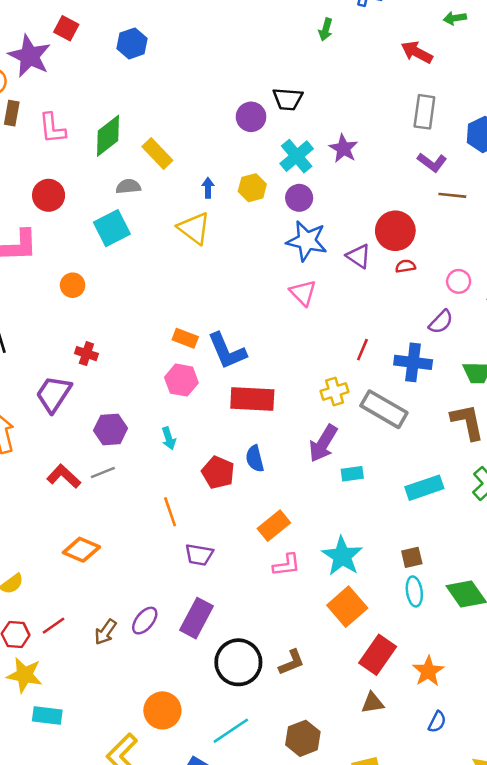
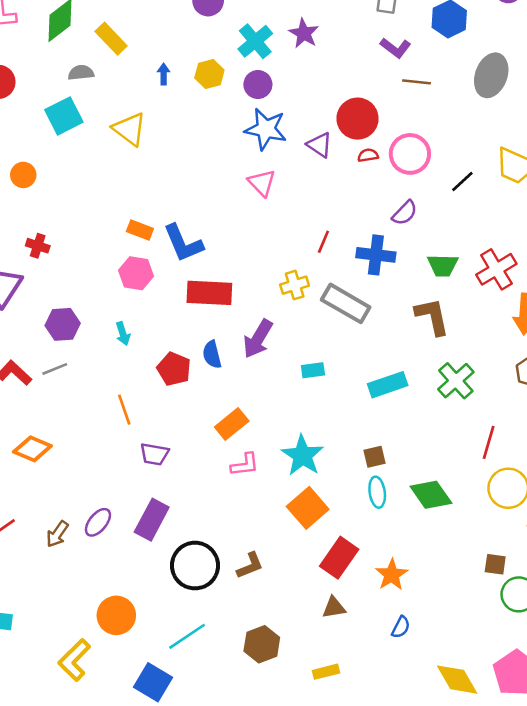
yellow triangle: (194, 228) -> (129, 129), moved
pink circle: (459, 281) -> (410, 154), moved, size x1.6
purple arrow: (323, 443) -> (258, 339), moved

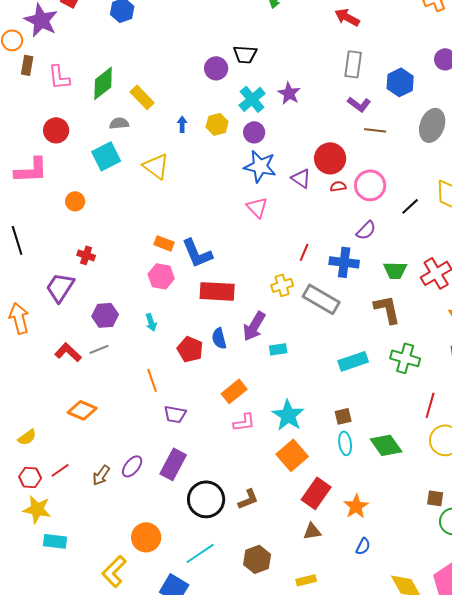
cyan rectangle: (313, 370) -> (278, 349), moved
green cross: (456, 381) -> (405, 358), turned -32

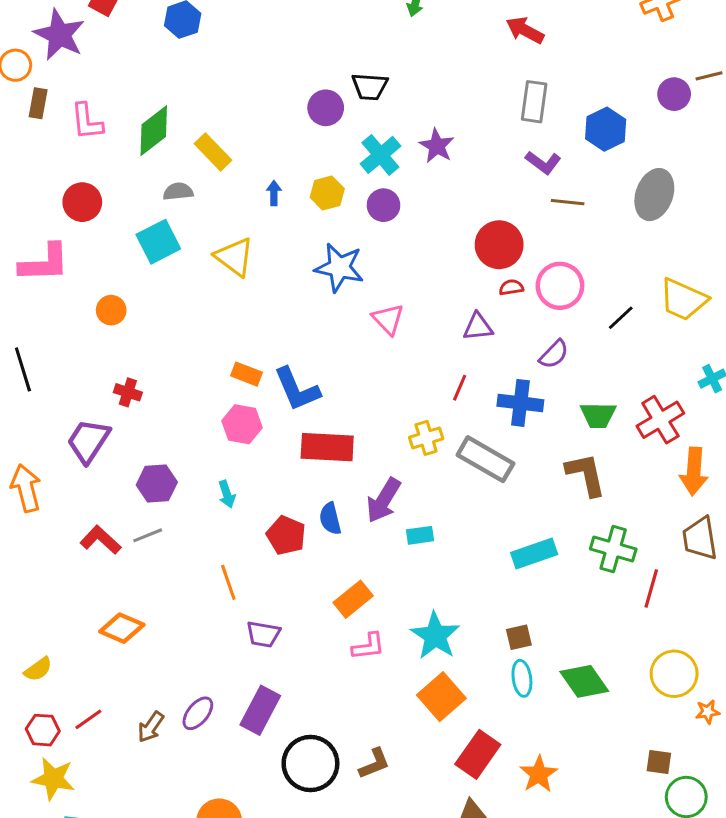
blue star: (260, 166) -> (339, 268), moved
purple triangle: (301, 178) -> (478, 327), moved, turned -40
red line: (430, 405) -> (651, 589), moved

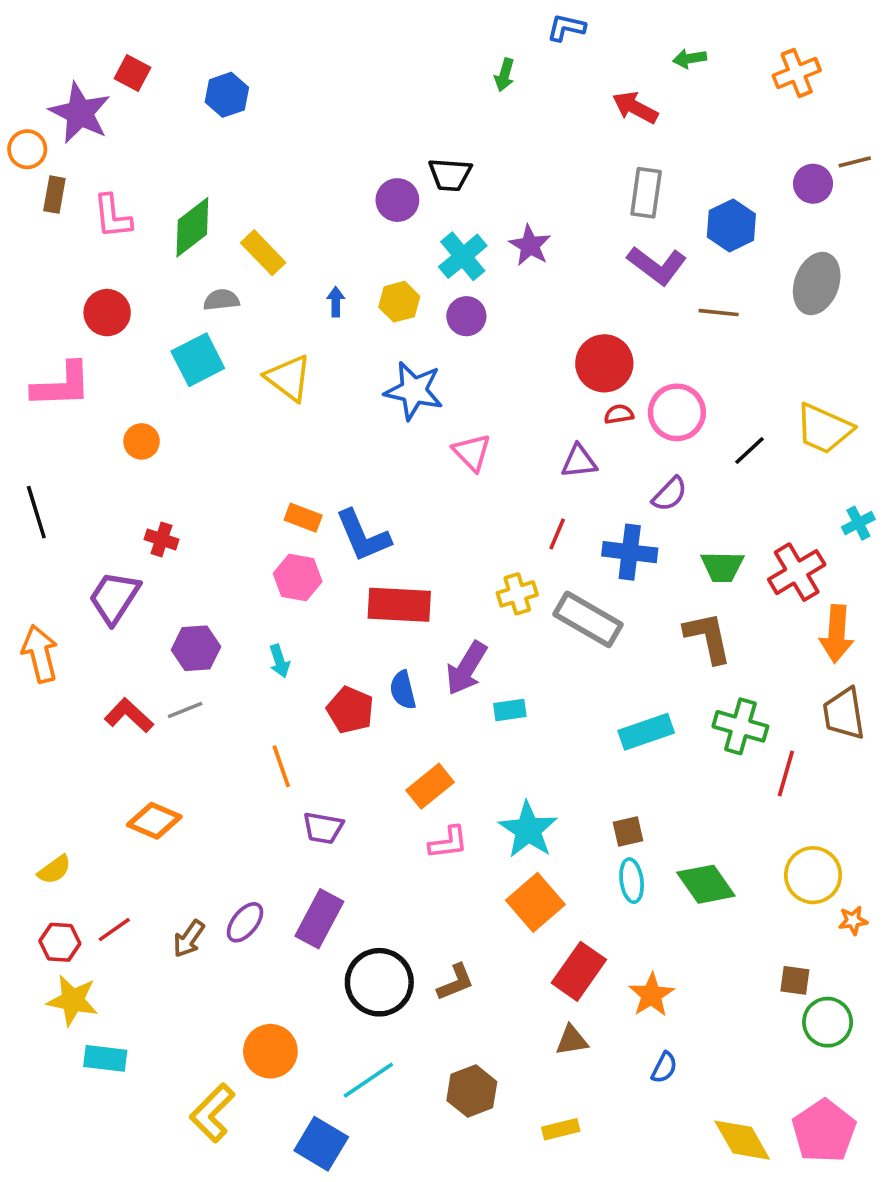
purple L-shape: (543, 163) -> (657, 265), size x1.4
gray ellipse: (654, 195) -> (817, 284), moved
brown line: (568, 202) -> (719, 313), moved

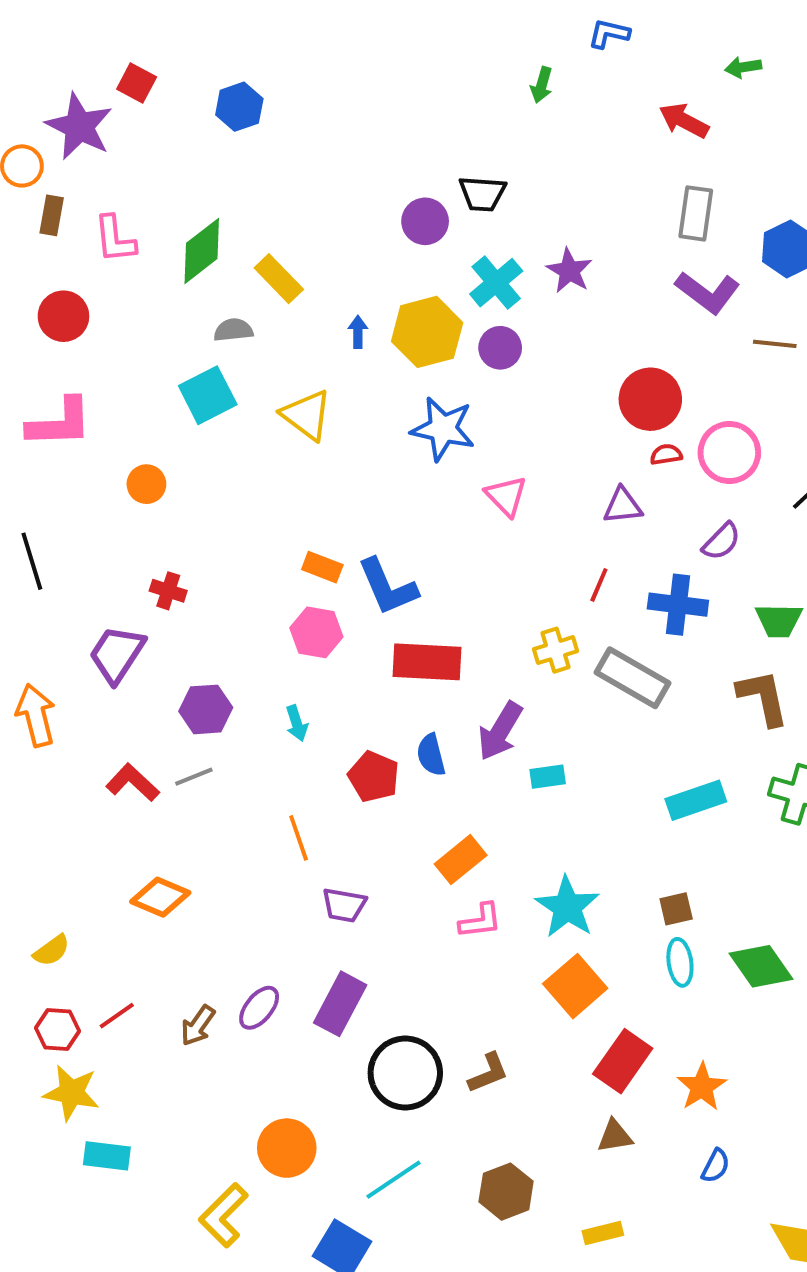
yellow hexagon: (399, 302) -> (427, 332), size x1.6
red circle: (107, 313) -> (63, 316), moved

